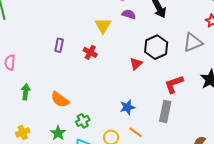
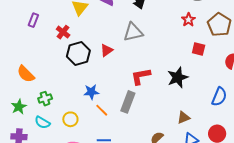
gray triangle: (193, 42) -> (133, 32), moved
black hexagon: (156, 47) -> (78, 53), moved
orange line: (136, 132) -> (102, 110), moved

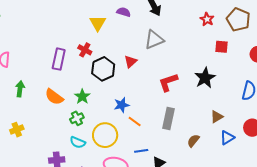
purple rectangle: (33, 20) -> (59, 59), moved, size x1.5
gray rectangle: (128, 102) -> (169, 118), moved
green star: (19, 107) -> (82, 97), moved
yellow circle: (70, 119) -> (105, 135), size x1.6

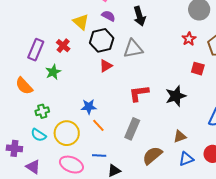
yellow triangle: (98, 23) -> (81, 22), turned -30
black hexagon: (103, 69) -> (102, 40), moved
green star: (82, 97) -> (53, 72), moved
brown semicircle: (193, 141) -> (152, 155), size x1.5

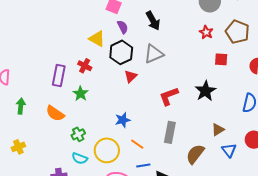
purple semicircle: (108, 16) -> (123, 27), turned 48
orange line: (98, 125) -> (137, 144), moved
blue triangle: (186, 159) -> (229, 150), turned -35

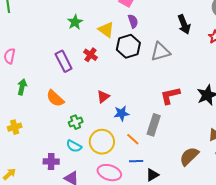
black arrow: (153, 21) -> (184, 24), moved
purple rectangle: (59, 75) -> (64, 61), turned -45
red triangle: (131, 76) -> (103, 97), moved
green star: (81, 94) -> (75, 22), moved
gray rectangle: (170, 132) -> (154, 125), moved

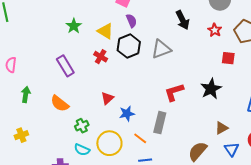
red cross: (91, 55) -> (101, 57), moved

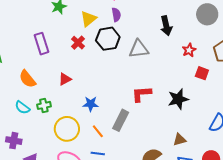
red star: (215, 30) -> (189, 50), moved
yellow triangle: (105, 31) -> (88, 19), turned 36
red triangle: (107, 98) -> (65, 79), moved
cyan semicircle: (82, 150) -> (22, 107), moved

